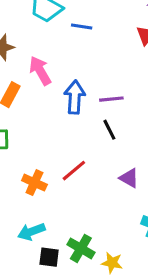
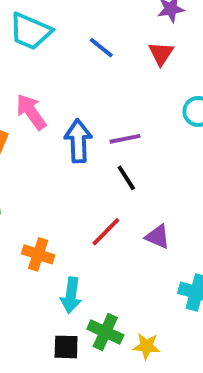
blue line: (82, 26) -> (101, 48), moved, turned 35
red line: (74, 171) -> (106, 232), moved
cyan arrow: (31, 232) -> (71, 295), moved, turned -56

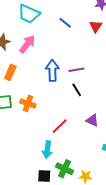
pink arrow: (31, 112) -> (27, 44), moved, turned 72
red line: (106, 232) -> (60, 126), moved
orange cross: (38, 254) -> (28, 103), moved

